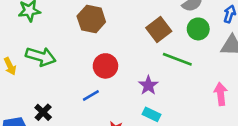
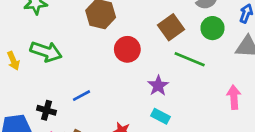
red circle: (105, 66) -> (127, 49), moved
blue line: (91, 96) -> (81, 96), moved
black cross: (43, 112) -> (47, 110), turned -30

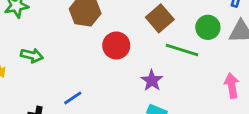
green circle: (213, 28) -> (208, 27), moved
green arrow: (46, 52) -> (32, 55), size x0.7

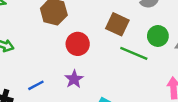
brown square: (160, 18) -> (117, 24), turned -30
purple star: (152, 81) -> (74, 79), moved

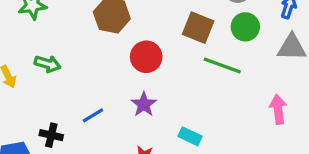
green circle: (158, 36) -> (245, 27), moved

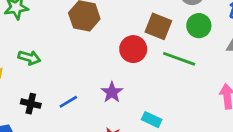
red circle: (146, 57) -> (133, 49), moved
black cross: (51, 135) -> (31, 104), moved

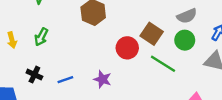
green arrow: (29, 58) -> (41, 37), turned 90
purple star: (112, 92) -> (102, 79), turned -30

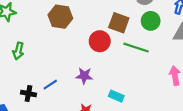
black cross: (34, 75) -> (28, 94), moved

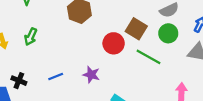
black cross: (28, 94) -> (19, 81), moved

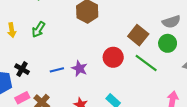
red circle: (114, 43) -> (113, 57), moved
purple star: (91, 75) -> (79, 68), moved

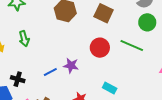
green arrow: (38, 30) -> (24, 39), turned -35
brown square: (138, 35) -> (104, 13), moved

